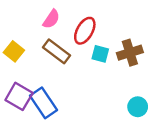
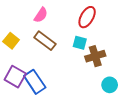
red ellipse: (85, 31) -> (87, 17), moved
brown cross: (130, 53) -> (95, 56), moved

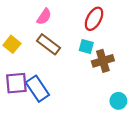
purple square: (15, 77) -> (16, 83), turned -35
cyan circle: (110, 85) -> (118, 101), moved

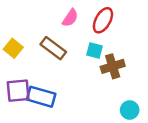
pink semicircle: (44, 17) -> (70, 18), moved
blue rectangle: (37, 89) -> (41, 97), turned -40

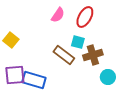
brown rectangle: (53, 48) -> (64, 55), moved
cyan circle: (130, 110) -> (108, 77), moved

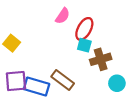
red ellipse: (85, 17) -> (84, 29), moved
brown rectangle: (64, 55) -> (63, 80), moved

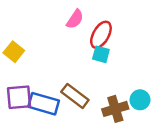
brown cross: (101, 59) -> (115, 109), moved

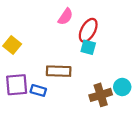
brown rectangle: (75, 96) -> (59, 71), moved, turned -35
blue rectangle: (44, 104) -> (38, 90), size x0.6

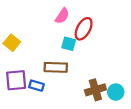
cyan square: (88, 47) -> (69, 44), moved
cyan circle: (122, 87) -> (116, 92), moved

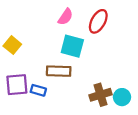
red ellipse: (84, 29) -> (98, 21), moved
cyan square: (69, 44) -> (72, 46), size x1.5

